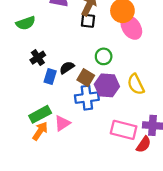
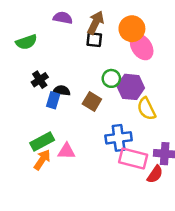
black semicircle: (67, 68) -> (62, 91), moved, turned 40
purple hexagon: (107, 85) -> (131, 87), moved
blue cross: (87, 98) -> (119, 138), moved
pink triangle: (62, 123) -> (66, 151), turned 36

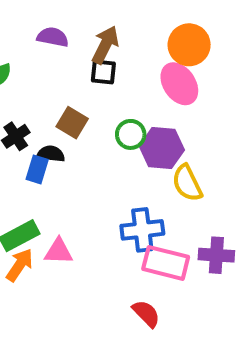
orange circle: (132, 29) -> (189, 45), moved
brown square: (92, 101) -> (72, 123), moved
red semicircle: (155, 174) -> (146, 314), moved, turned -78

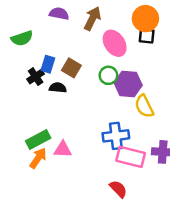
black square: (103, 72) -> (147, 36), moved
pink ellipse: (179, 84) -> (115, 43), moved
blue rectangle: (37, 169) -> (48, 64), moved

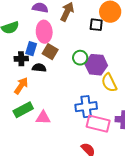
black square: (147, 36) -> (96, 25), moved
pink ellipse: (115, 43) -> (44, 32), moved, turned 30
black cross: (36, 77) -> (21, 59), turned 32
orange arrow: (38, 158) -> (21, 86), moved

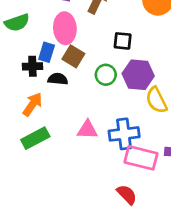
black square: (96, 25) -> (123, 41), moved
green circle: (80, 58) -> (106, 75), moved
pink triangle: (43, 118) -> (87, 130), moved

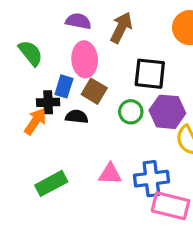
green semicircle: (17, 23) -> (31, 53), turned -110
black square: (123, 41) -> (150, 74), size x1.5
orange arrow: (32, 104) -> (35, 121), moved

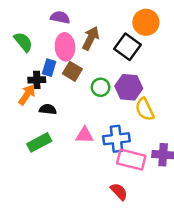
brown arrow: (121, 28) -> (91, 38), moved
black square: (150, 74) -> (128, 47), moved, turned 30
black semicircle: (77, 117) -> (48, 109), moved

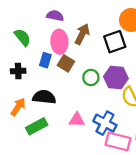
black square: (128, 47) -> (115, 42), turned 35
black cross: (37, 80) -> (18, 71), moved
orange arrow: (27, 95) -> (18, 107), moved
black semicircle: (48, 109) -> (44, 97), size x1.5
blue cross: (116, 139) -> (105, 123), turned 35

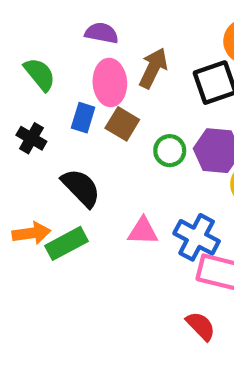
black cross: (18, 71) -> (31, 138), turned 32
black semicircle: (44, 97) -> (81, 188), turned 40
orange arrow: (18, 107) -> (31, 233), moved, turned 48

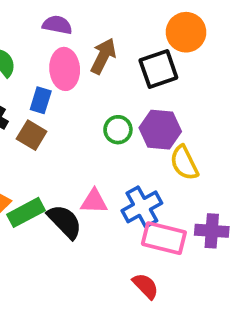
brown square: (122, 124) -> (32, 135), moved
black semicircle: (81, 188) -> (65, 222), moved
blue cross: (197, 237) -> (142, 207), turned 33

